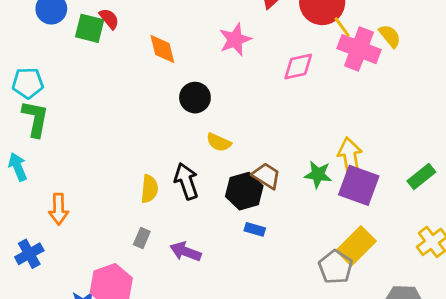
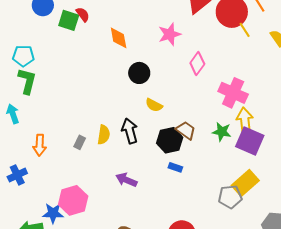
pink cross: (359, 49) -> (233, 93), moved
pink diamond: (298, 66) -> (197, 63), moved, turned -45
gray rectangle: (142, 238) -> (80, 142), moved
gray pentagon: (336, 267) -> (230, 197), turned 30

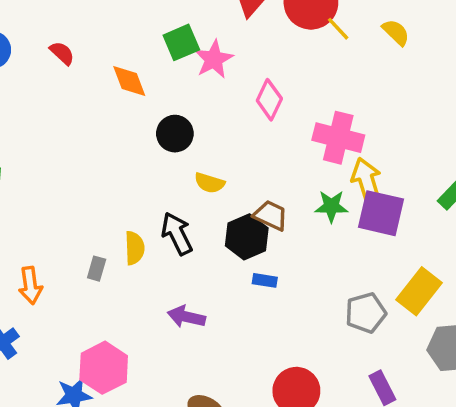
green square: (69, 20) -> (181, 42), moved, turned -30
yellow rectangle: (245, 183) -> (419, 291), moved

